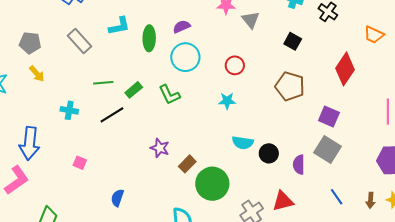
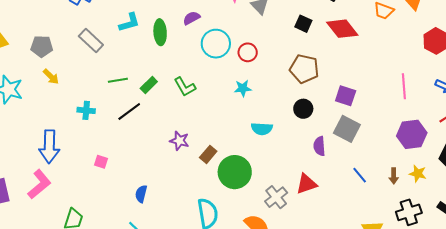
cyan circle: (185, 57) -> (216, 44), moved
red diamond: (345, 69) -> (342, 29), moved, turned -68
black circle: (269, 153) -> (303, 109), moved

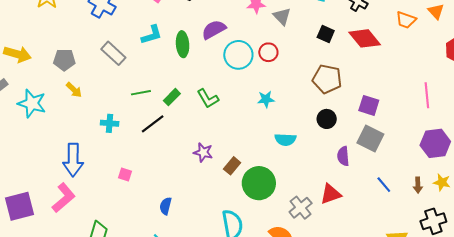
purple semicircle: (191, 18) -> (214, 30), size x1.4
red circle: (248, 52) -> (268, 52), moved

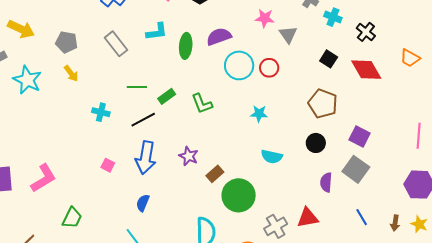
blue arrow: (73, 160) -> (146, 158), moved

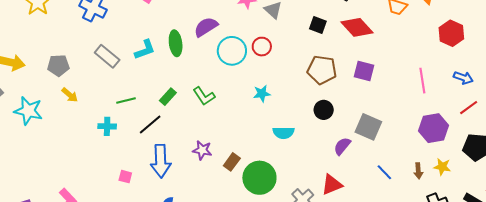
cyan L-shape: (157, 32) -> (145, 50), moved
green line: (137, 87) -> (126, 100), moved
purple square: (360, 136) -> (364, 71), moved
purple semicircle: (326, 182) -> (342, 146), turned 48

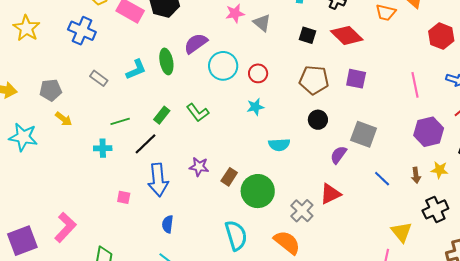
red circle: (262, 47) -> (258, 73), moved
gray rectangle: (107, 56) -> (99, 78), size x0.7

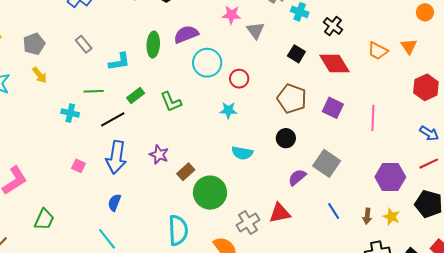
cyan L-shape: (136, 70) -> (119, 62), moved
pink line: (415, 85) -> (373, 118), moved
gray pentagon: (51, 90) -> (34, 44), turned -30

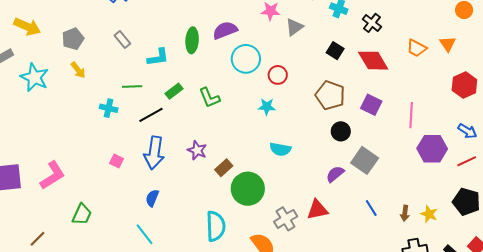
gray triangle: (255, 30) -> (294, 27), turned 30
black circle: (286, 138) -> (341, 131), moved
purple hexagon: (390, 177) -> (432, 149), moved

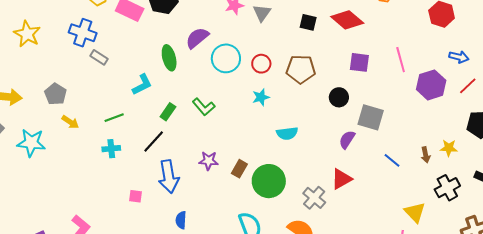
gray rectangle: (122, 39) -> (99, 57), moved
green line: (132, 87) -> (114, 118), moved
brown pentagon: (330, 95) -> (301, 69), moved

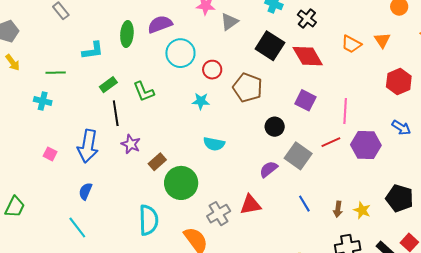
black square: (308, 22) -> (270, 46), size x1.6
red line: (468, 86) -> (331, 142), moved
black line: (154, 141) -> (116, 113), moved, turned -70

